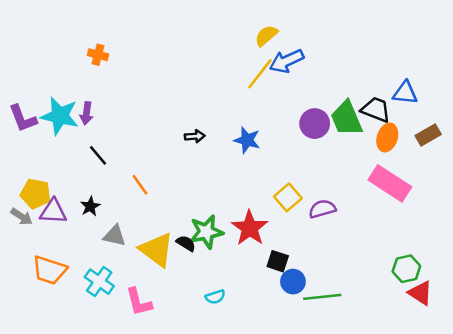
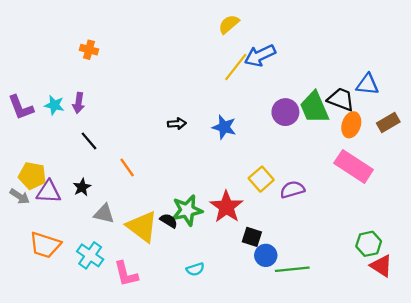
yellow semicircle: (266, 36) -> (229, 24), moved
cyan star: (60, 116) -> (54, 105), size x0.6

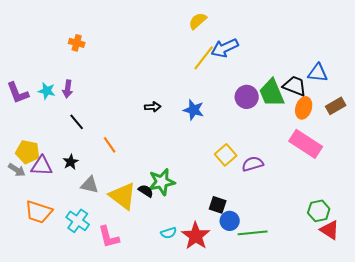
red star: (226, 207) -> (196, 236), moved

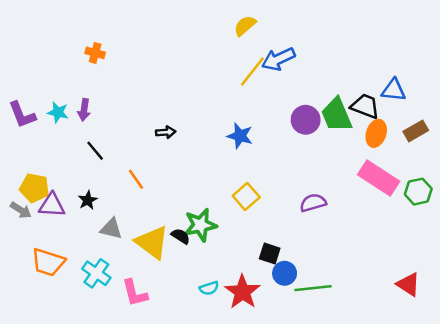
black arrow: (153, 107) -> (166, 132), moved
yellow square: (226, 155) -> (246, 197), moved
green hexagon: (319, 211) -> (418, 192), moved

